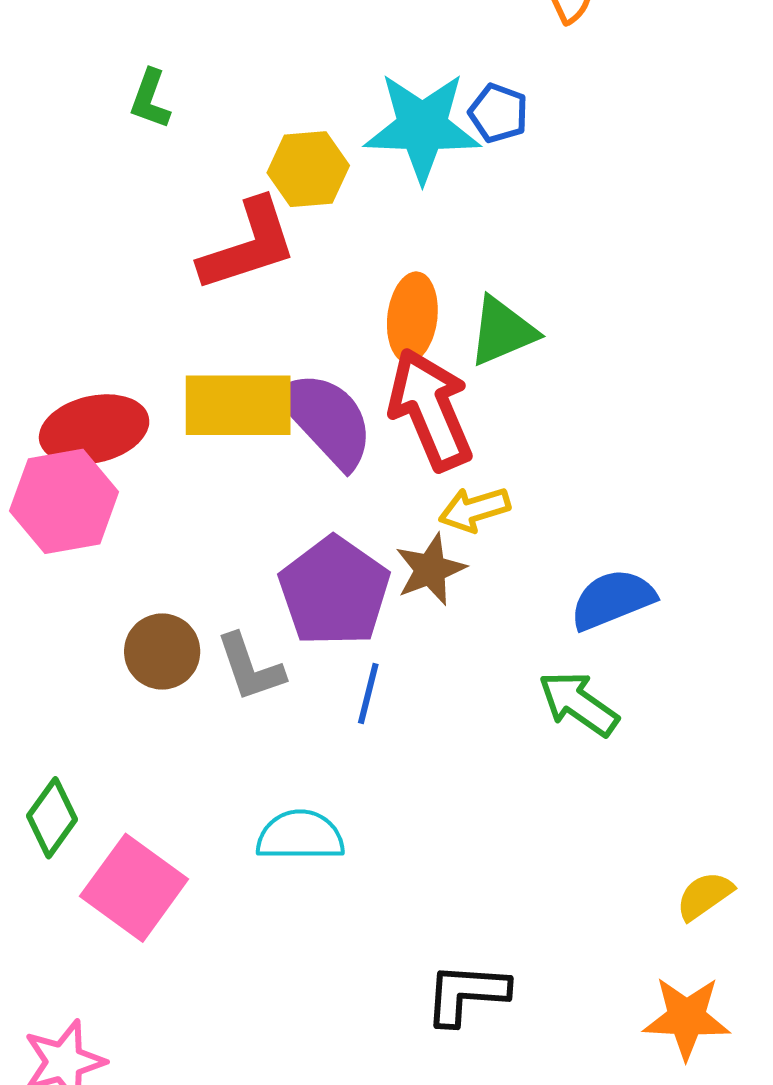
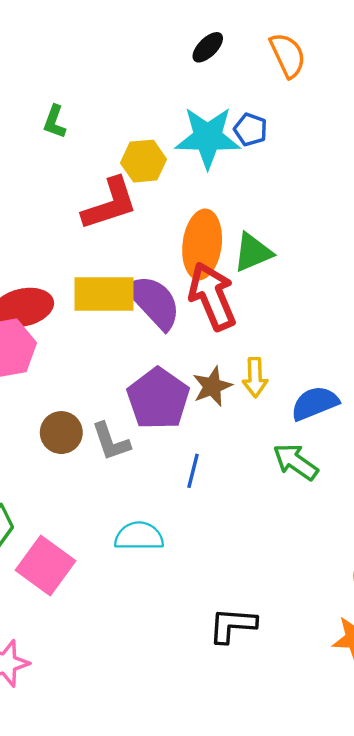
orange ellipse: (412, 317) -> (202, 244), size x1.4
yellow arrow: (474, 509) -> (255, 377), moved, turned -75
blue line: (368, 694) -> (193, 471), moved

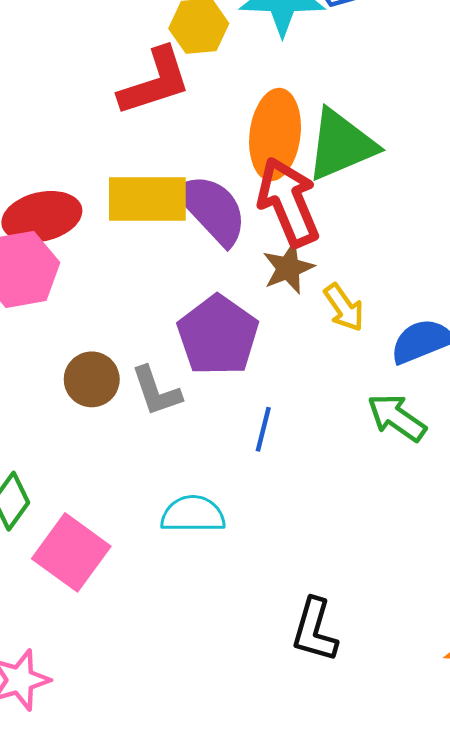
green triangle: (253, 252) -> (341, 145), size x1.4
yellow arrow: (255, 377) -> (344, 308), turned -33
brown star: (212, 386) -> (288, 268), moved
black L-shape: (232, 625) -> (315, 630), turned -78

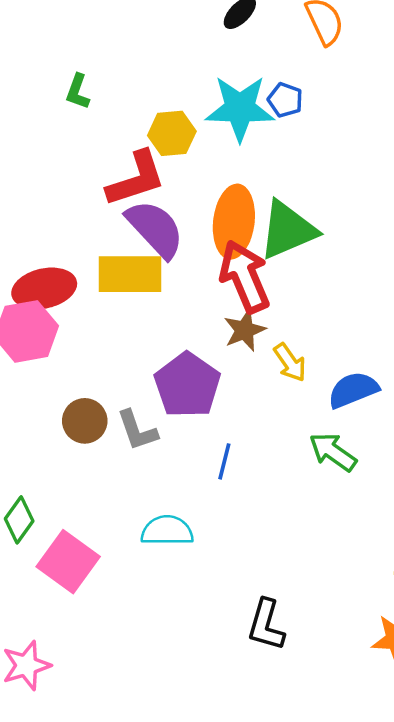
purple semicircle: (212, 209) -> (155, 229), moved

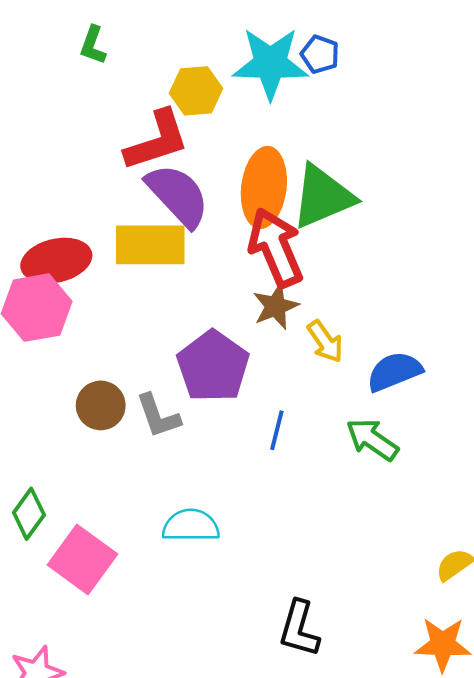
blue line: (224, 461) -> (277, 430), moved

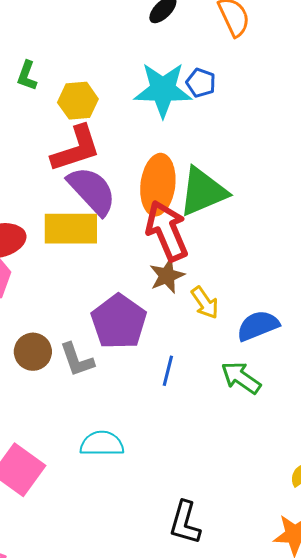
yellow hexagon: (196, 91) -> (78, 101), moved

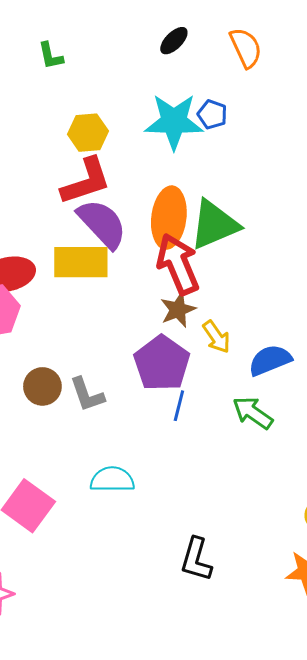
green L-shape: (27, 76) -> (51, 56), moved, turned -32
purple pentagon: (119, 322) -> (162, 363), moved

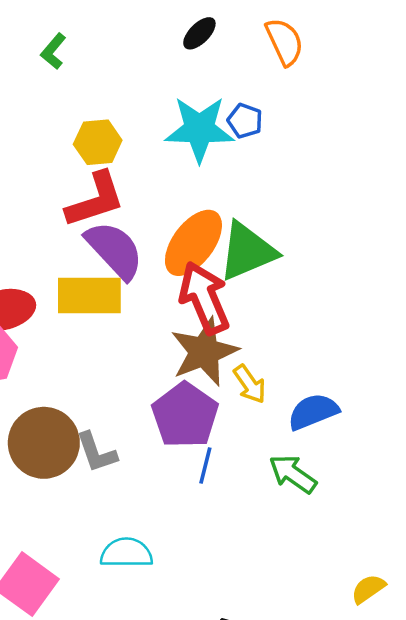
green L-shape: (51, 56) -> (53, 51), turned 52
orange ellipse: (169, 218) -> (193, 243), turned 30
brown star: (178, 310) -> (204, 352), size x1.6
brown circle: (42, 386) -> (44, 443), size x1.6

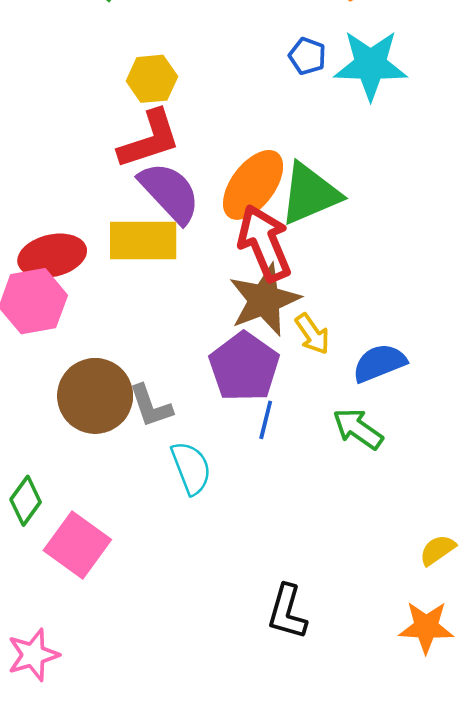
cyan star: (199, 129) -> (371, 65), moved
cyan semicircle: (126, 553) -> (191, 468), moved, turned 69

